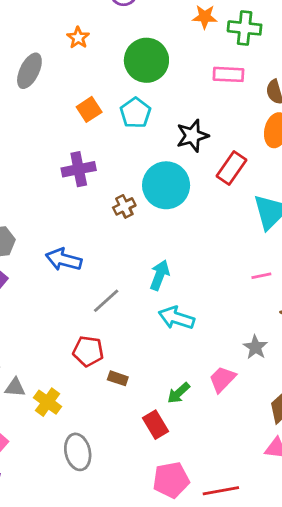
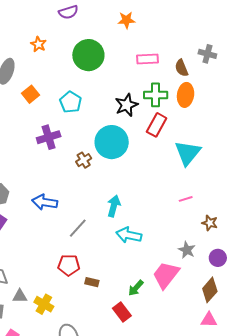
green cross: (245, 28) -> (156, 95), moved
orange square: (89, 109) -> (31, 94), moved
cyan pentagon: (135, 113) -> (71, 102), moved
pink trapezoid: (222, 379) -> (166, 275), size x1.4

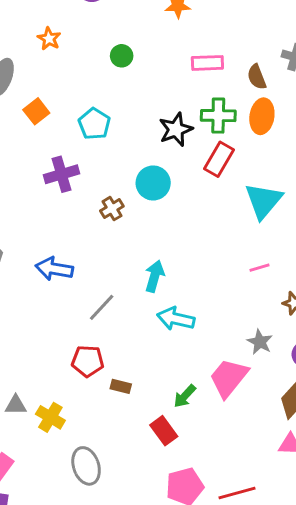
green circle: (88, 55) -> (122, 56), size x0.5
cyan circle: (112, 142) -> (153, 183), size x0.7

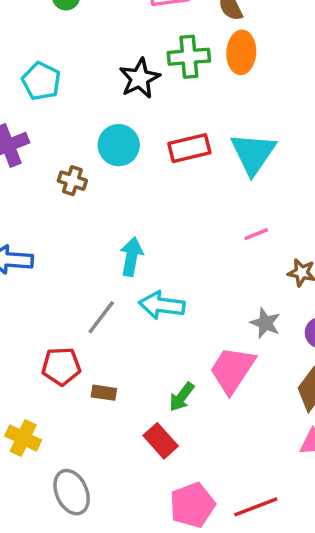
red rectangle: (219, 159) -> (189, 148), moved, turned 52
brown cross: (112, 209) -> (72, 181), turned -35
gray line: (102, 307) -> (101, 317), moved

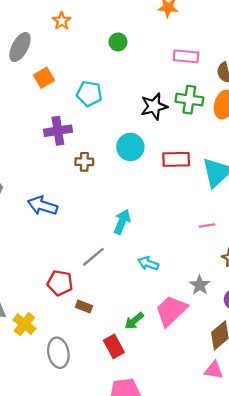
cyan pentagon: (41, 81) -> (89, 94), turned -30
brown cross: (72, 181) -> (84, 162), moved, turned -30
cyan arrow: (162, 305) -> (148, 263), moved, size x0.7
gray ellipse: (72, 492) -> (58, 353), moved

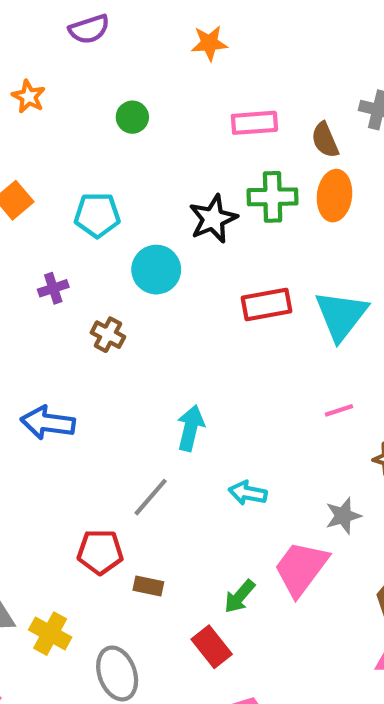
purple cross: (58, 131) -> (53, 288), size x0.6
cyan circle: (130, 147) -> (156, 270), moved
brown cross: (84, 162) -> (108, 335), turned 36
gray star: (200, 285) -> (343, 516), turned 30

